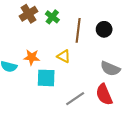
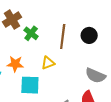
green cross: (52, 17) -> (31, 33), moved
yellow triangle: (64, 56) -> (48, 63), turned -48

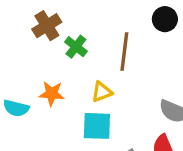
black circle: (89, 35) -> (165, 19), moved
cyan square: (30, 85) -> (97, 126), moved

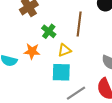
green cross: (76, 47) -> (49, 31), moved

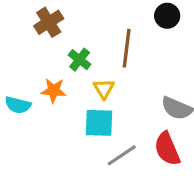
yellow triangle: (64, 50) -> (104, 89), turned -40

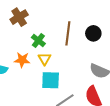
black circle: (167, 16) -> (93, 33), moved
yellow triangle: (104, 89) -> (45, 59), moved

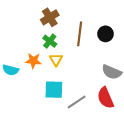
brown cross: (19, 17) -> (50, 17), moved
cyan square: (51, 80) -> (54, 90), moved

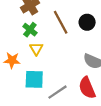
brown line: (80, 34) -> (61, 22), turned -35
orange star: (33, 61) -> (12, 60), moved

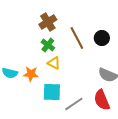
yellow triangle: (36, 49) -> (54, 63), turned -32

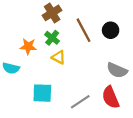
orange star: (31, 74) -> (28, 46), moved
cyan square: (52, 92) -> (42, 93), moved

